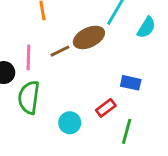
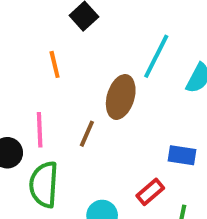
brown ellipse: (89, 37) -> (121, 97), turned -44
brown line: (60, 51) -> (87, 134), moved, turned -36

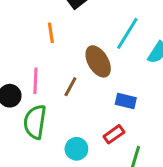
brown ellipse: (121, 97) -> (98, 61), turned -52
blue rectangle: (182, 155) -> (126, 101), moved

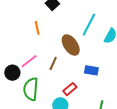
pink line: (35, 81) -> (29, 61), turned 54
red rectangle: (114, 134) -> (70, 89), moved

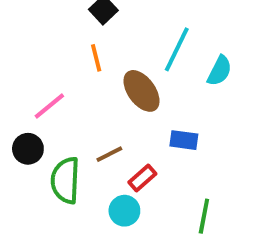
orange line: (37, 28) -> (96, 58), moved
pink line: (29, 61) -> (49, 106), moved
brown line: (53, 63) -> (109, 154), moved, turned 40

